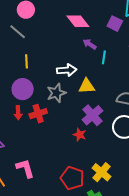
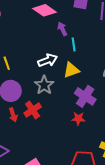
purple arrow: (90, 44) -> (62, 29), turned 48
cyan line: (104, 57) -> (74, 44), moved

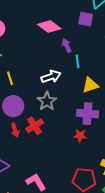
yellow triangle: (71, 70) -> (90, 85), moved
purple cross: (85, 96) -> (88, 114), turned -30

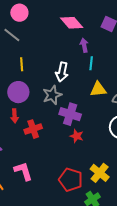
white arrow: (51, 77) -> (62, 72), turned 108
purple cross: (88, 114) -> (70, 114), moved
red cross: (35, 126) -> (33, 129), moved

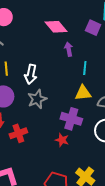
cyan line: (91, 63) -> (85, 68), moved
white arrow: (62, 72) -> (31, 74), moved
purple cross: (70, 114) -> (71, 119), moved

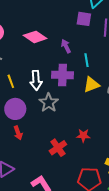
pink diamond: (56, 27) -> (35, 37), moved
purple cross: (71, 119) -> (62, 75), moved
red cross: (18, 133) -> (58, 148), moved

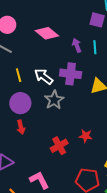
cyan line: (86, 60) -> (95, 47), moved
white arrow: (36, 80) -> (44, 77), turned 126

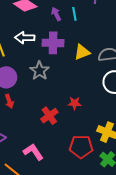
white arrow: (44, 77) -> (25, 38), moved, turned -30

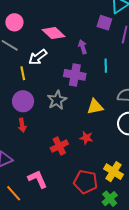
cyan line: (74, 14) -> (106, 66), moved
white arrow: (25, 38) -> (38, 57), moved, turned -48
yellow triangle: (82, 52) -> (95, 107), moved

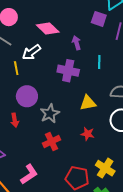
gray star: (57, 100) -> (50, 113), moved
purple circle: (23, 101) -> (27, 96), moved
red star: (86, 138) -> (88, 134), moved
pink L-shape: (38, 179) -> (29, 174), turned 80

